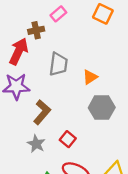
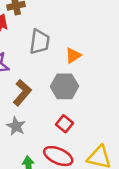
gray hexagon: (102, 108) -> (64, 86), moved
red square: (68, 139) -> (64, 124), moved

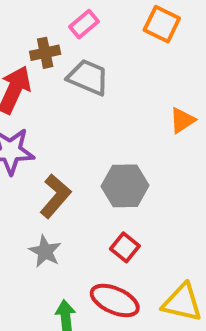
gray trapezoid: (40, 42) -> (88, 77), moved, turned -75
orange triangle: (73, 55) -> (182, 120), moved

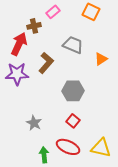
gray trapezoid: (88, 77) -> (73, 45), moved
brown L-shape: (55, 196) -> (46, 63), moved

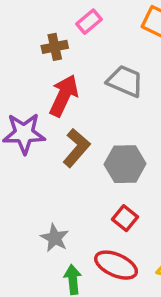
red arrow: (19, 44) -> (64, 96), moved
brown L-shape: (46, 63) -> (76, 148), moved
gray star: (34, 123) -> (55, 238), moved

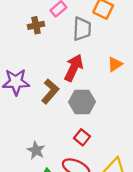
gray trapezoid: (125, 81) -> (82, 29), moved, turned 70
red arrow: (64, 96) -> (74, 68), moved

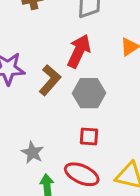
red square: (82, 137) -> (89, 137), turned -35

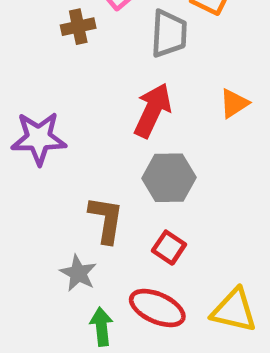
brown L-shape: (50, 80) -> (106, 220), moved, turned -32
red square: (89, 137) -> (169, 248), turned 30

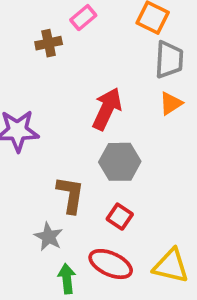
gray trapezoid: (169, 34) -> (169, 60), moved

